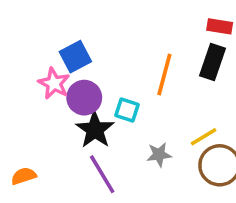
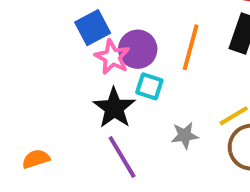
pink star: (54, 83) -> (112, 57), moved
purple circle: (84, 98) -> (138, 49), moved

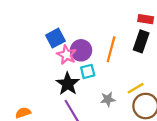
cyan square: (149, 86) -> (88, 71), turned -32

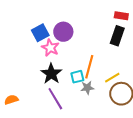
orange line: (111, 49) -> (89, 67), moved
purple circle: (81, 50) -> (63, 32), moved
cyan square: (88, 71) -> (77, 77), moved

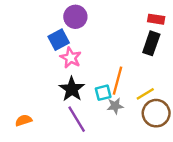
purple circle: (63, 32) -> (75, 17), moved

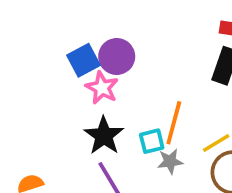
purple circle: (75, 17) -> (117, 56), moved

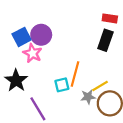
black star: (104, 136) -> (16, 81), moved
gray star: (170, 161) -> (88, 97), moved

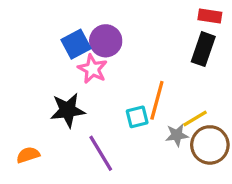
black star: (16, 81) -> (68, 110), turned 30

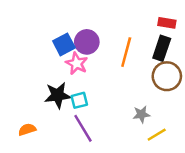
orange line: (157, 100) -> (126, 52), moved
cyan square: (137, 117) -> (79, 100), moved
yellow line: (195, 118) -> (157, 135), moved
brown circle: (210, 145) -> (167, 76), moved

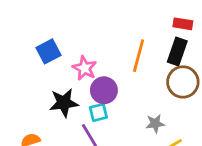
purple circle: (87, 42) -> (104, 90), moved
blue square: (64, 44) -> (48, 51), moved
cyan square: (79, 100) -> (98, 112), moved

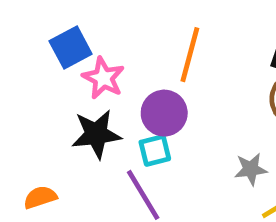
orange line: (139, 56) -> (190, 55), moved
pink star: (85, 68) -> (103, 78), moved

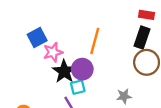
pink star: (103, 78) -> (53, 52), turned 30
black star: (96, 134) -> (64, 71), moved, turned -30

